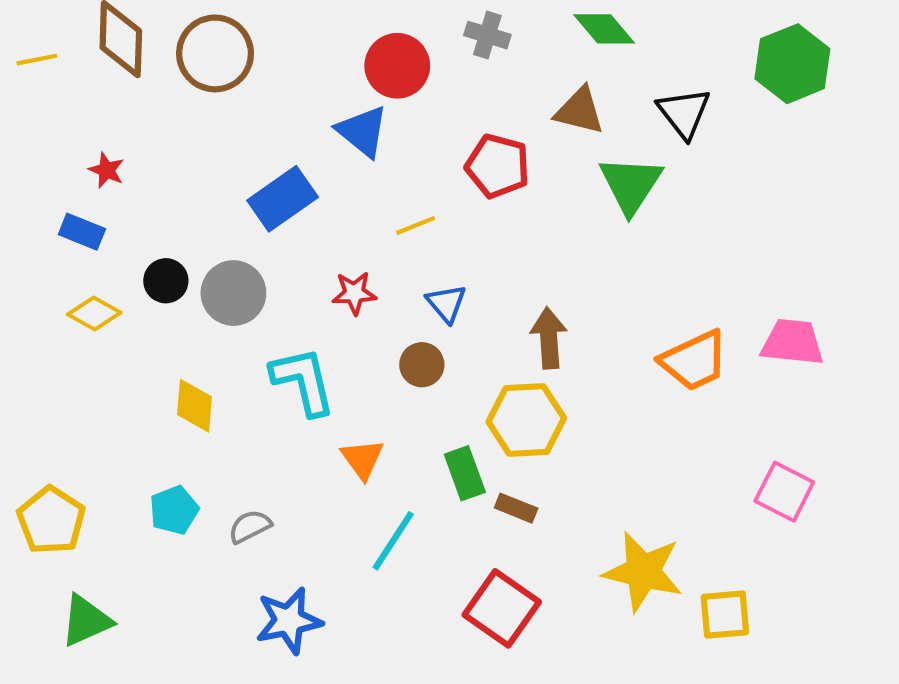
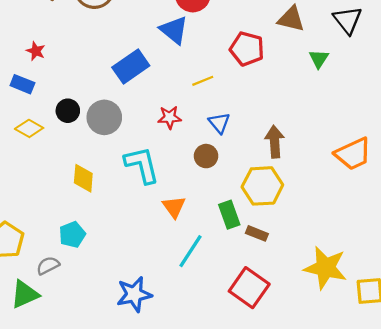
green triangle: (631, 185) -> (319, 59), size x0.6
gray semicircle: (250, 526) -> (48, 266), moved

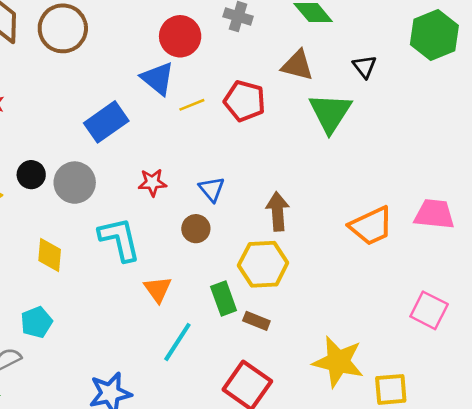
black triangle: (348, 20) -> (365, 67), size x0.7
green triangle: (319, 59) -> (330, 113), size x1.8
yellow line: (203, 81) -> (192, 105), moved

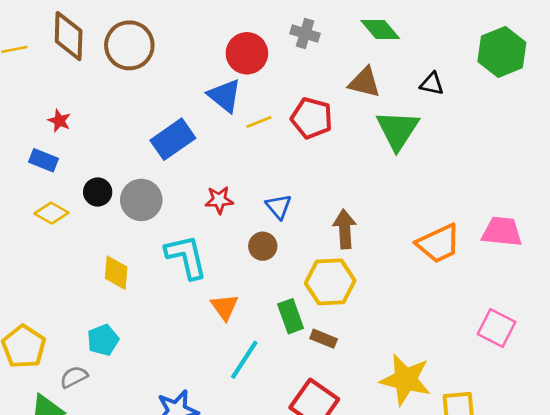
black triangle: (365, 67) -> (432, 84), turned -40

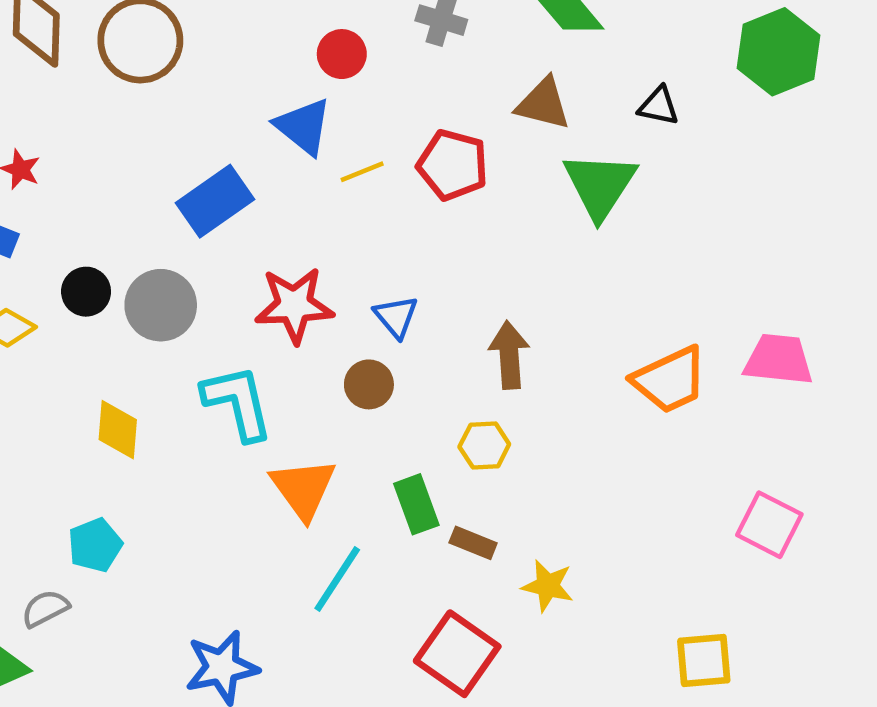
red circle: (247, 53) -> (342, 54), size x0.7
red star: (219, 200) -> (294, 305), size x1.6
yellow hexagon: (330, 282) -> (484, 446), size x0.6
orange triangle: (224, 307) -> (303, 489), size x1.4
yellow star: (405, 380) -> (548, 586), moved, size x0.6

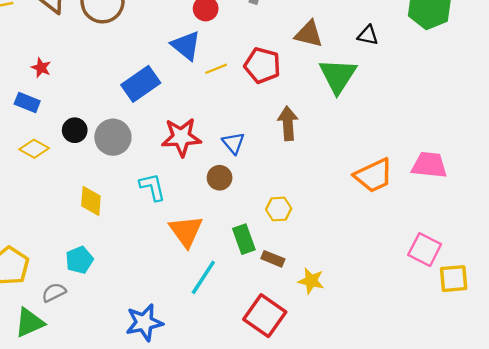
brown arrow: (509, 355) -> (288, 123), moved
cyan L-shape: (238, 403) -> (152, 187), size x0.7
yellow square: (704, 660) -> (454, 279), moved

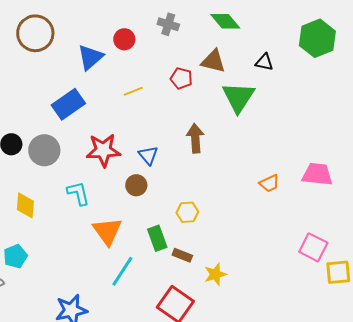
blue triangle: (186, 46) -> (90, 57), moved, turned 40
red pentagon: (262, 65) -> (181, 78), moved, size x0.7
orange trapezoid: (374, 175) -> (269, 183), size x0.6
yellow star: (311, 281) -> (215, 274), turned -30

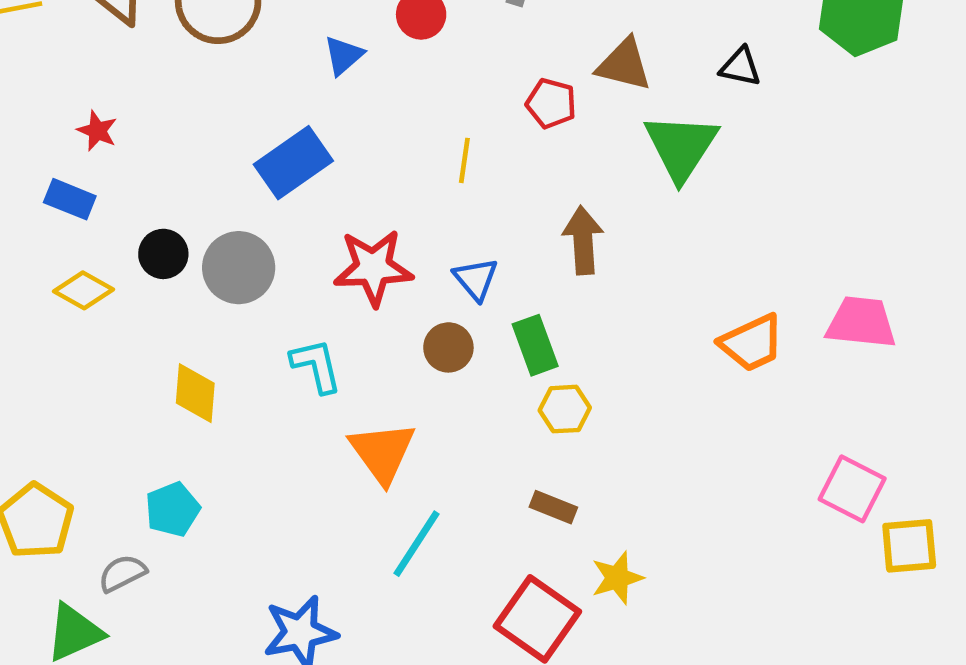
blue triangle: (90, 57) -> (344, 56), size x0.7
yellow line: (133, 91) -> (464, 160), moved, turned -60
orange trapezoid: (269, 183) -> (752, 343), size x1.4
green rectangle: (157, 238) -> (535, 345), moved
yellow star: (215, 274) -> (617, 578), moved

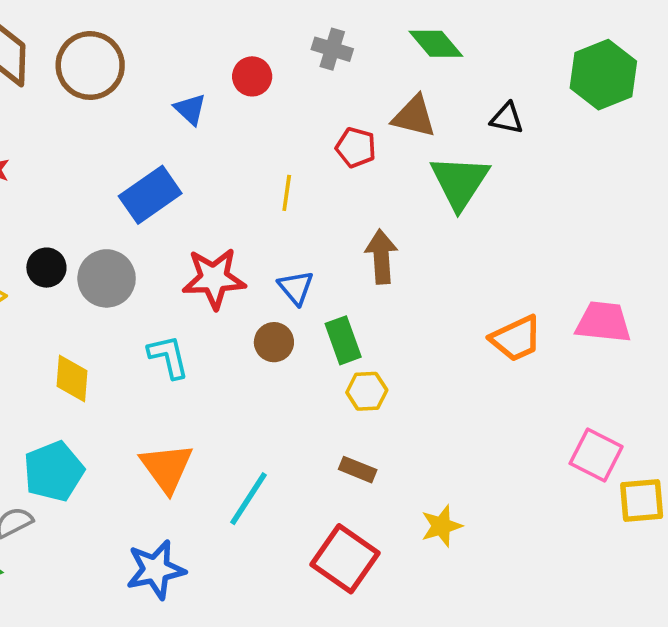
blue triangle: (344, 56) -> (190, 109), turned -36
orange triangle: (382, 452) -> (167, 468), moved
cyan pentagon: (172, 509) -> (54, 471), size x1.4
yellow star: (617, 578) -> (441, 526), moved

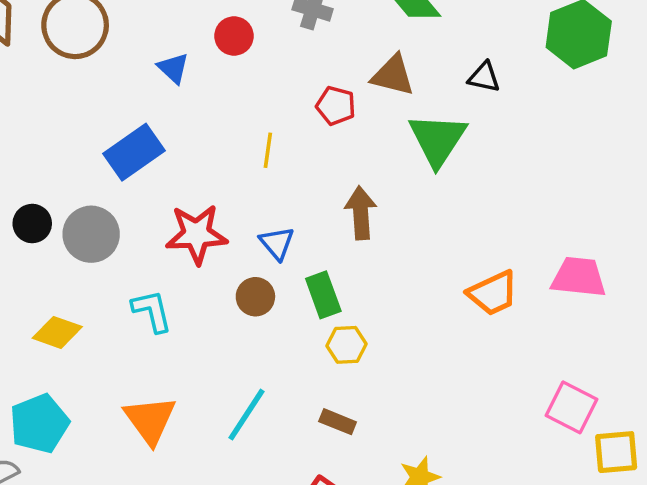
yellow diamond: (72, 379) -> (57, 332), turned -75
cyan line: (248, 499) -> (247, 415), moved

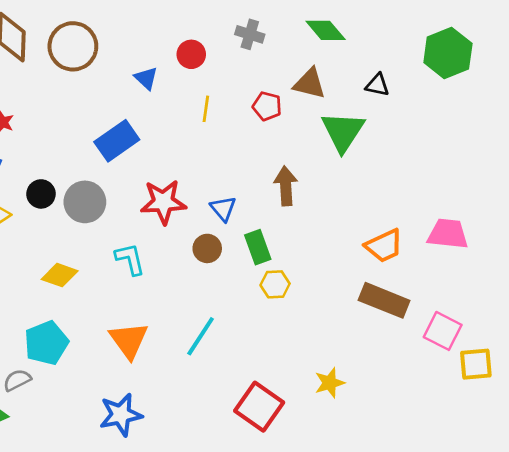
yellow line: (268, 150) -> (206, 109), moved
brown rectangle: (338, 422) -> (384, 300), moved, size x1.8

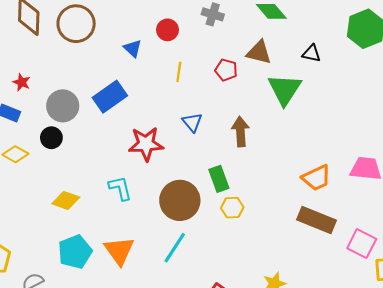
gray circle: (85, 202) -> (63, 106), moved
blue triangle: (223, 209) -> (192, 122), moved
brown circle: (207, 248) -> (180, 200), moved, size x1.8
cyan pentagon: (46, 343) -> (75, 252), moved

